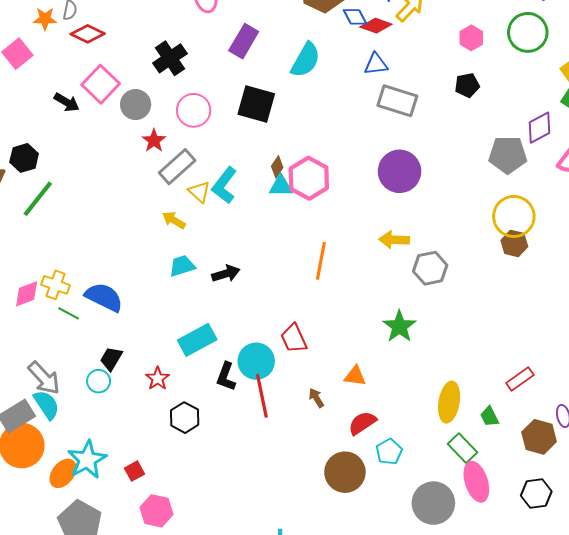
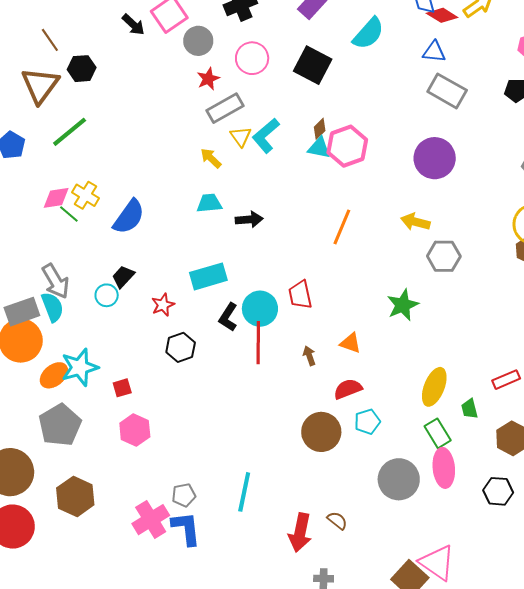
green line: (38, 199) -> (70, 132), moved
blue semicircle: (104, 297) -> (129, 217), turned 87
green line: (69, 313) -> (69, 214), moved

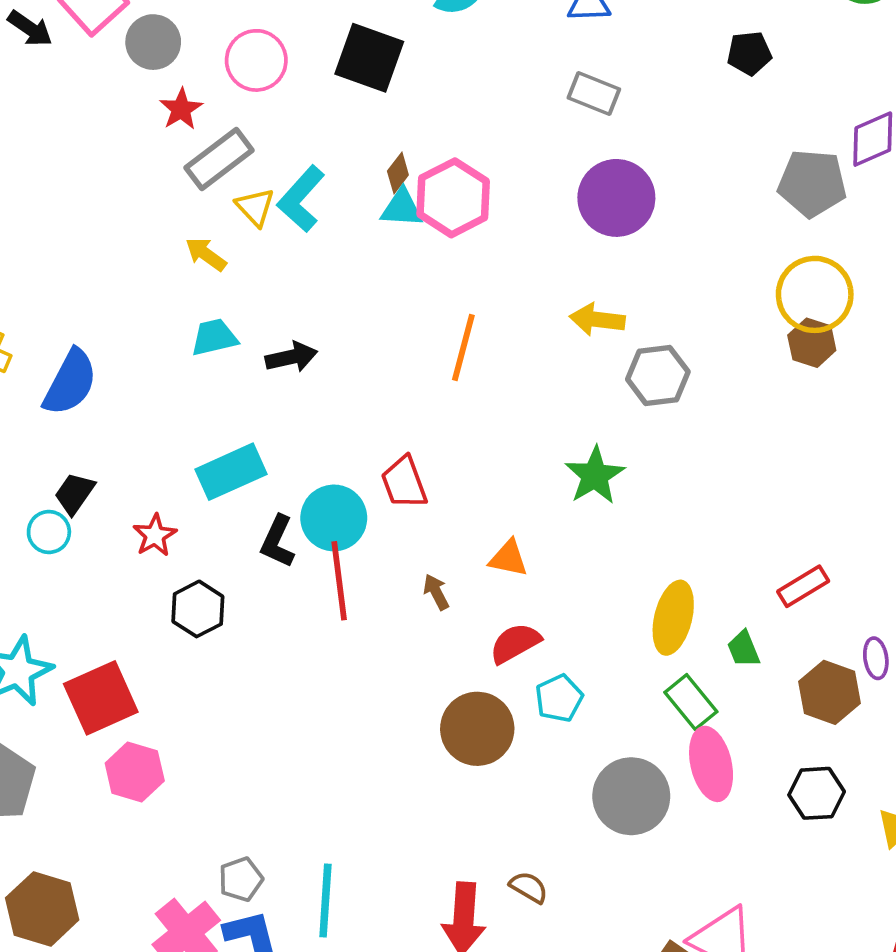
gray rectangle: (447, 91) -> (594, 93), moved, size x0.7
red square: (122, 388) -> (101, 698), size x2.0
cyan line: (244, 492) -> (325, 900), moved

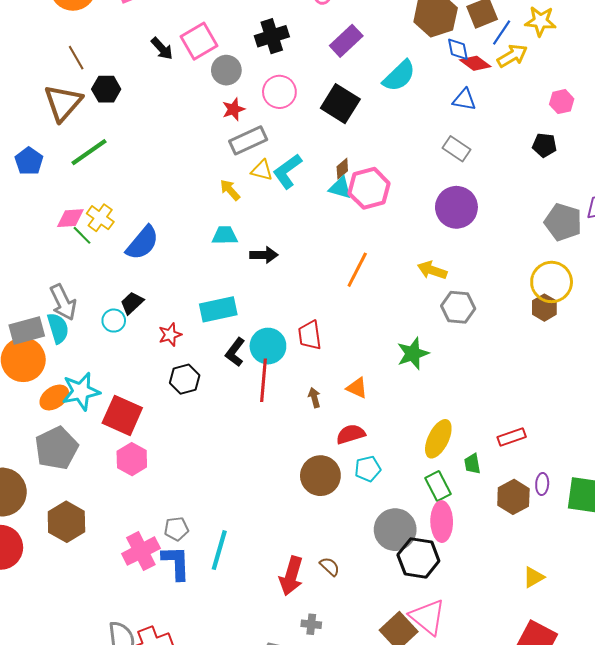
yellow triangle: (255, 207) -> (262, 170), turned -45
red square: (101, 698) -> (122, 415), turned 36
black hexagon: (817, 793) -> (418, 558), moved, size x1.4

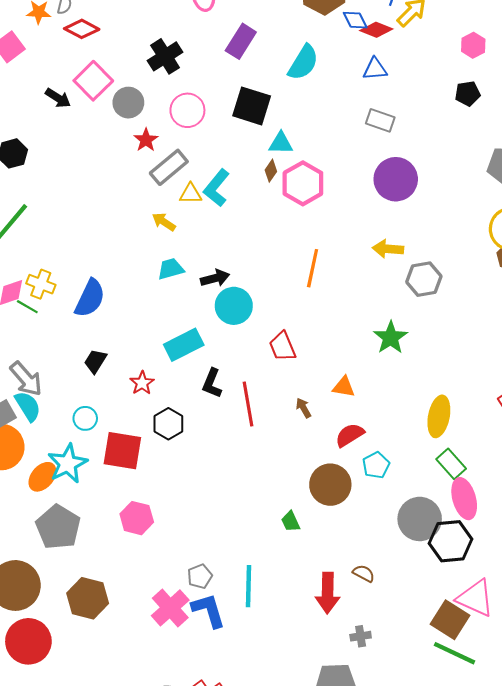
cyan triangle: (340, 188) -> (281, 143), moved
cyan circle: (114, 321) -> (85, 418), moved
cyan circle: (268, 346) -> (234, 306), moved
red square: (122, 415) -> (122, 451), moved
green trapezoid: (472, 464) -> (291, 521), moved

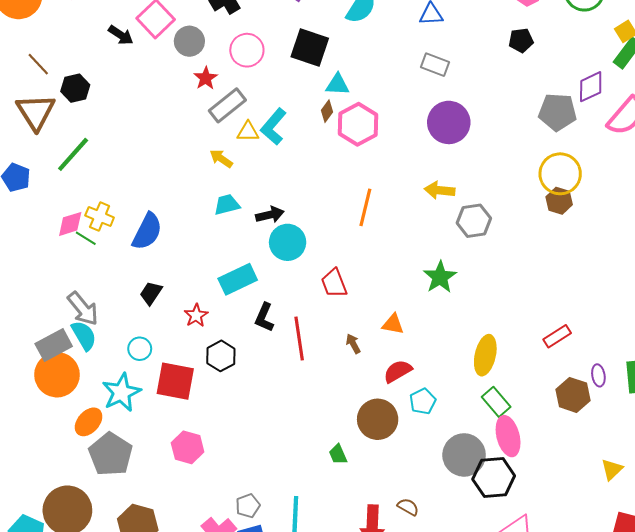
orange ellipse: (42, 477) -> (89, 422), moved

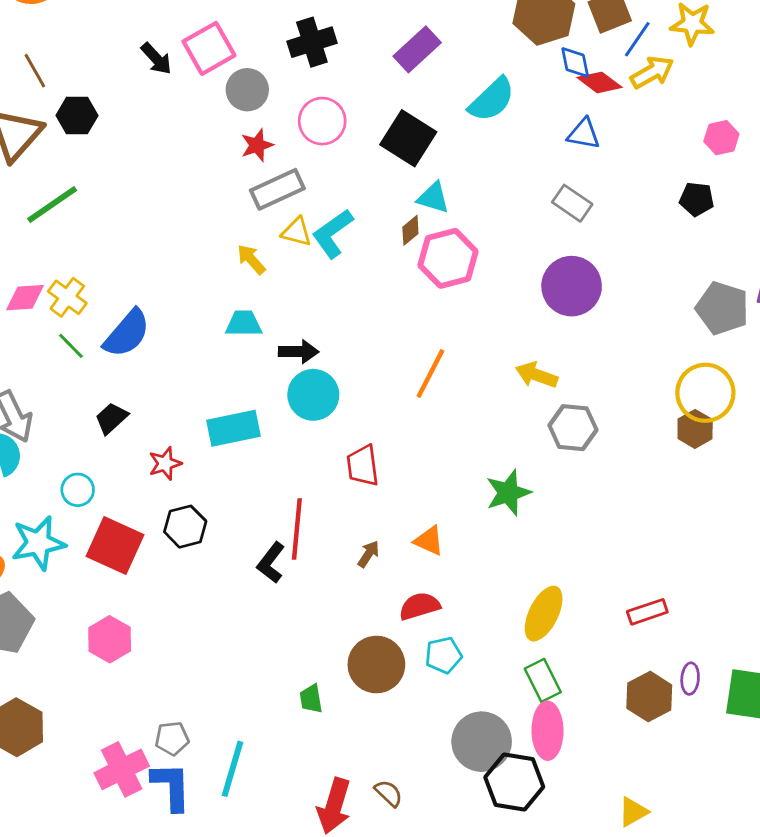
green line: (86, 238) -> (71, 346), moved
black L-shape: (264, 317) -> (271, 563), moved
brown arrow: (353, 344) -> (368, 554), turned 48
yellow triangle: (612, 469) -> (633, 812), moved

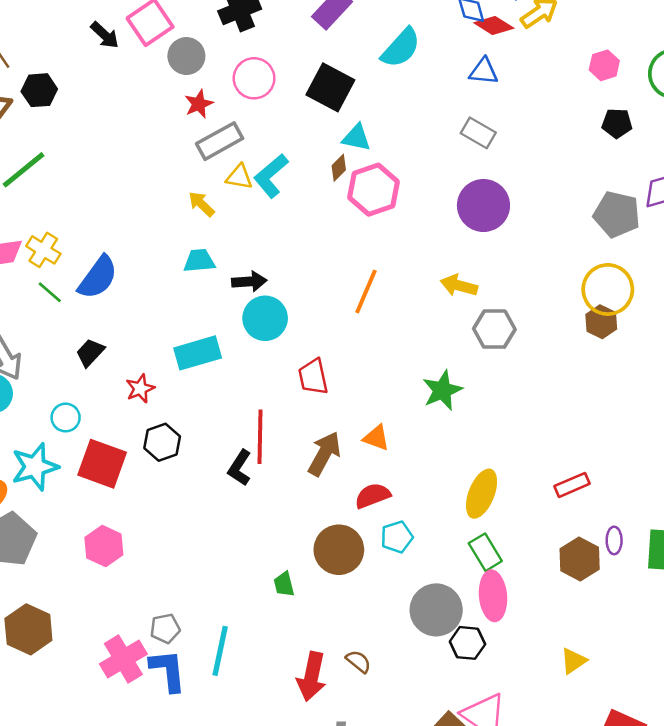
black pentagon: (697, 199) -> (617, 123), moved
brown arrow: (368, 554) -> (324, 454), size x1.8
black hexagon: (514, 782) -> (467, 643), size x0.7

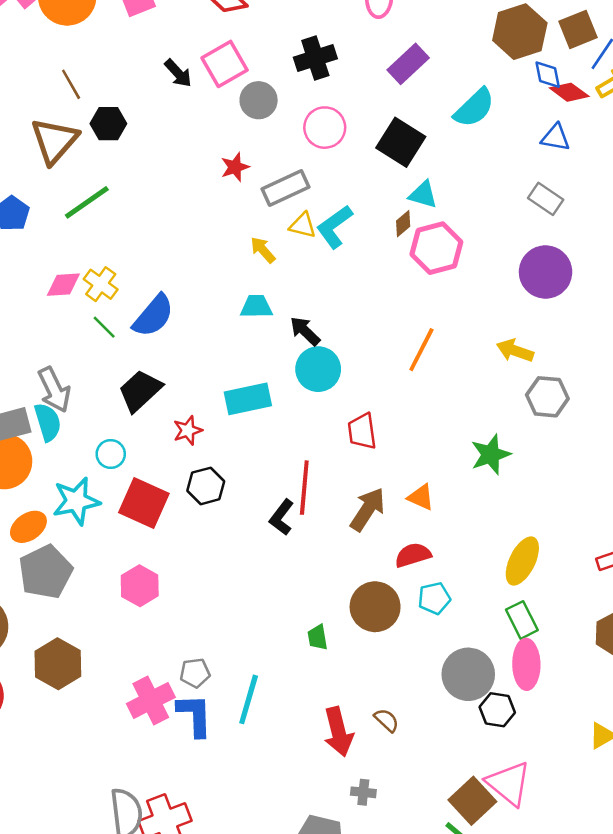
red star: (199, 104) -> (235, 167), moved
black arrow: (249, 281) -> (305, 331), turned -136
black trapezoid: (90, 353) -> (140, 391), size x1.5
red arrow: (312, 676) -> (338, 732), turned -30

